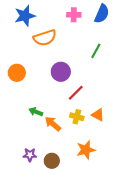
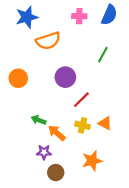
purple star: (30, 155) -> (44, 152), moved

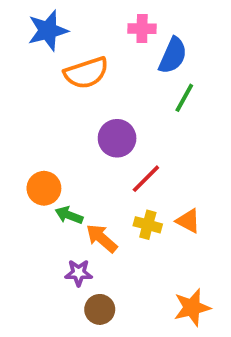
blue semicircle: (109, 15) -> (173, 56), moved
orange circle: (18, 78) -> (44, 188), moved
orange star: (92, 161) -> (192, 307), moved

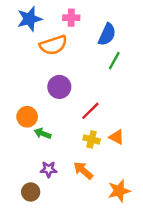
pink cross: (142, 29) -> (71, 18), moved
purple circle: (117, 138) -> (59, 87), moved
orange arrow: (102, 238) -> (83, 170), moved
brown circle: (100, 309) -> (31, 192), moved

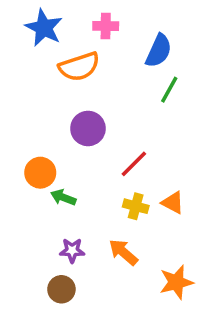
blue star: (29, 19) -> (44, 28), turned -30
brown circle: (31, 192) -> (61, 289), moved

